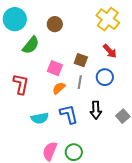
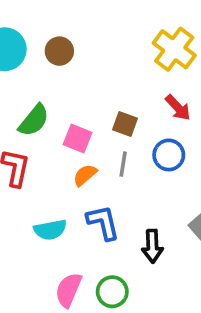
brown circle: (55, 24) -> (59, 51), moved
green semicircle: (31, 45) -> (34, 120), moved
black arrow: (96, 110) -> (152, 246), moved

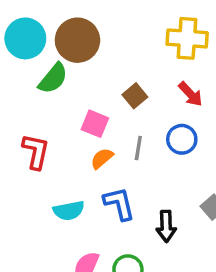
yellow cross: (174, 49) -> (187, 38), turned -33
brown circle: (59, 51) -> (77, 40), size x1.6
green semicircle: (34, 120) -> (53, 78), moved
brown square: (125, 124) -> (135, 96), moved, turned 30

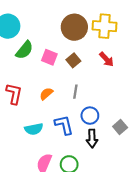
brown circle: (77, 40) -> (74, 27), moved
pink square: (95, 124) -> (49, 57), moved
blue circle: (182, 139) -> (90, 116), moved
orange semicircle: (102, 158) -> (46, 94), moved

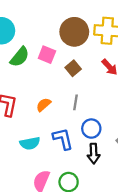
pink square: (49, 57) -> (47, 55), moved

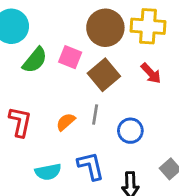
brown square: (73, 68) -> (104, 75), size x1.5
gray line: (75, 102) -> (95, 114), moved
blue circle: (91, 129) -> (130, 131), moved

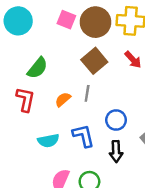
pink square: (70, 57) -> (66, 20), moved
green semicircle: (35, 60) -> (37, 68), moved
blue circle: (130, 131) -> (116, 120), moved

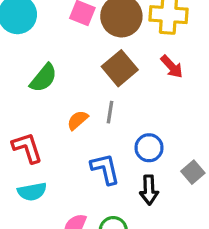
red L-shape: (25, 99) -> (27, 148), moved, turned -30
cyan semicircle: (48, 141) -> (32, 192), moved

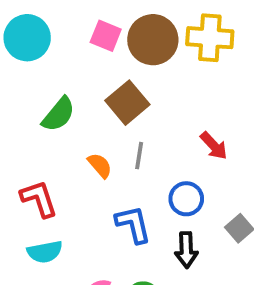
red arrow: (172, 67) -> (214, 146), moved
brown square: (120, 68) -> (127, 103), moved
orange semicircle: (78, 120) -> (100, 165), turned 90

